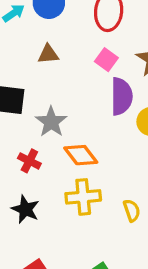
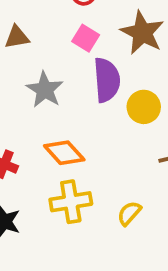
gray star: (51, 122) -> (45, 90), moved
yellow semicircle: (132, 210) -> (129, 213), turned -115

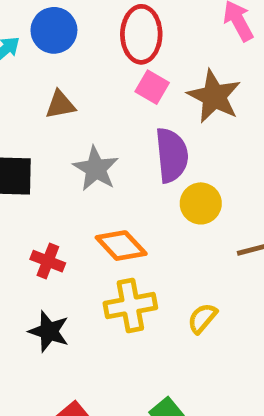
pink square: (86, 38) -> (152, 87), moved
yellow circle: (144, 107) -> (201, 203), moved

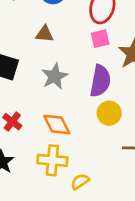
pink square: (152, 87) -> (100, 39), turned 30
yellow semicircle: (202, 318) -> (80, 182), moved

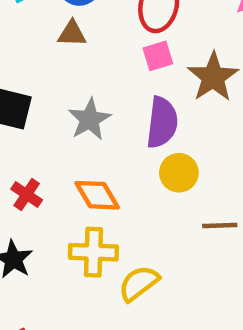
brown triangle: (45, 34) -> (72, 34), moved
yellow semicircle: (80, 182) -> (139, 283), size x1.4

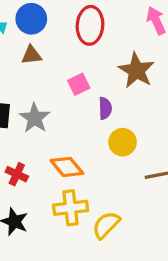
pink square: (158, 56) -> (79, 84), moved
gray star: (90, 119) -> (35, 118), moved
purple semicircle: (162, 122) -> (105, 108), size x0.6

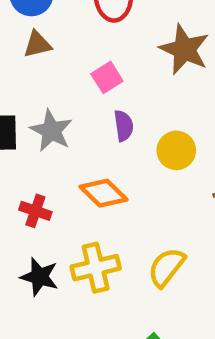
purple semicircle: (105, 108) -> (124, 126), moved
yellow cross: (71, 208) -> (96, 268), moved

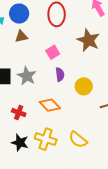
yellow semicircle: (166, 267) -> (78, 140), turned -90
yellow cross: (96, 268) -> (46, 139), turned 30

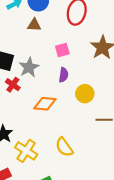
orange diamond: (50, 105) -> (45, 104), turned -55
red cross: (19, 112) -> (13, 85), moved
yellow cross: (46, 139) -> (26, 151), moved

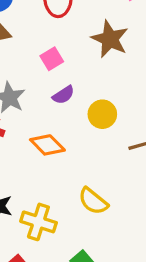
purple semicircle: (64, 75) -> (63, 95), turned 64
orange diamond: (45, 104) -> (47, 145), turned 55

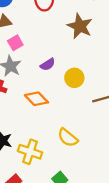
pink square: (52, 59) -> (15, 43), moved

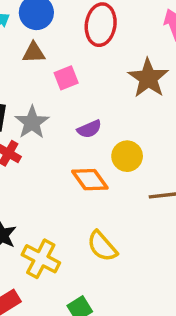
pink square: (15, 43) -> (66, 78), moved
orange diamond: (36, 99) -> (90, 180), moved

